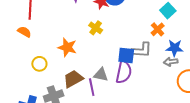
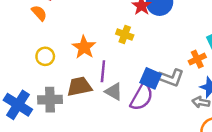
yellow cross: (96, 28) -> (125, 34), turned -32
purple line: (92, 87) -> (103, 71), moved

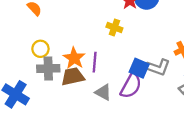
orange star: (84, 47) -> (74, 58), moved
gray triangle: (114, 92) -> (103, 92), moved
gray cross: (50, 100) -> (48, 68), moved

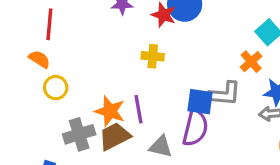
yellow circle: (40, 49) -> (56, 88), moved

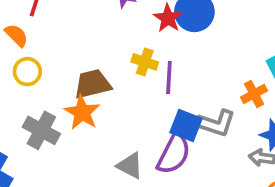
purple line: (138, 109) -> (169, 77), moved
gray cross: (79, 134) -> (41, 130), turned 32
brown trapezoid: (115, 136) -> (93, 84), moved

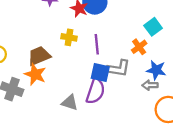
purple line: (169, 77) -> (97, 44), moved

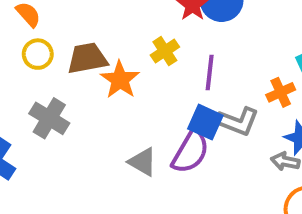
yellow cross: (69, 37) -> (165, 51), turned 35
brown trapezoid: (39, 56) -> (87, 58), moved
orange star: (35, 74) -> (120, 80), moved

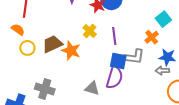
gray cross: (49, 118) -> (45, 89), moved

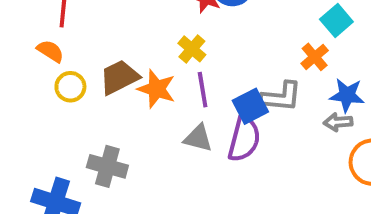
purple line: (114, 36) -> (203, 90), moved
blue square: (118, 61) -> (250, 106), turned -36
gray triangle: (92, 88) -> (198, 138), moved

